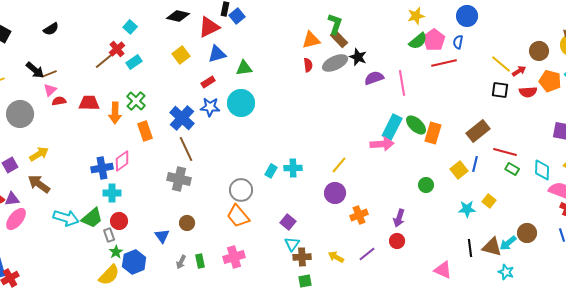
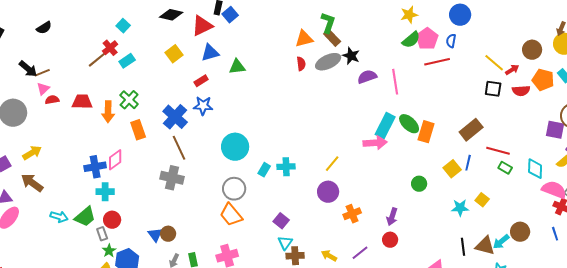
cyan circle: (241, 103) -> (235, 147), moved
cyan arrow: (66, 218) -> (59, 217), size x0.7
brown circle: (187, 223) -> (168, 234), moved

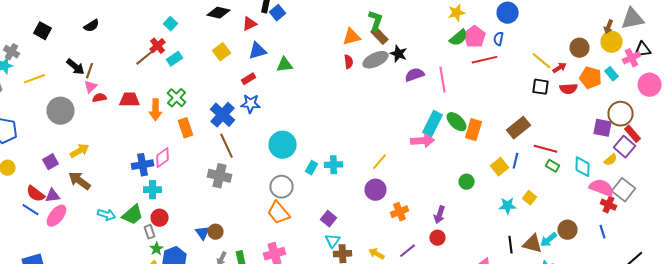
red triangle: (202, 26) -> (250, 24), size x0.7
brown line: (42, 73) -> (90, 71), turned -49

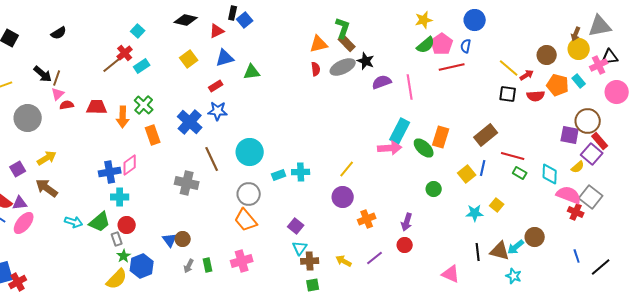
green ellipse: (456, 122) -> (424, 148), moved
brown line: (226, 146) -> (212, 159), moved
cyan rectangle: (312, 168) -> (279, 175), turned 40
blue line: (602, 232) -> (577, 256), moved

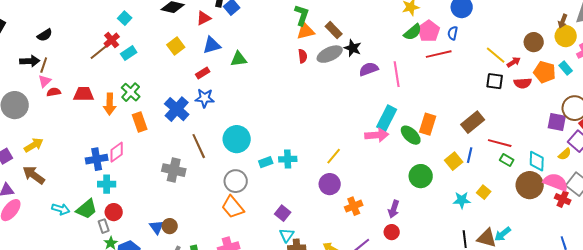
green L-shape: (343, 28) -> (302, 15), moved
black semicircle: (59, 33) -> (45, 35), moved
black arrow: (43, 74) -> (30, 61), turned -42
green circle: (434, 189) -> (421, 176), size x1.5
brown circle: (535, 237) -> (530, 185), moved, size x1.4

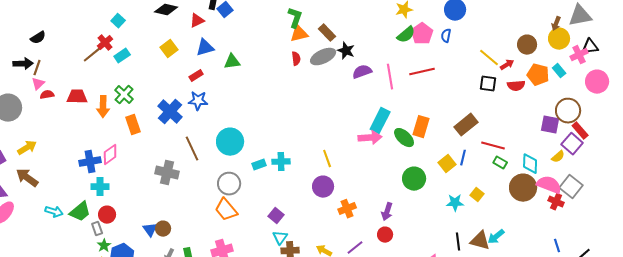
red line: (439, 54) -> (422, 72), moved
yellow line: (334, 156) -> (327, 159), turned -60

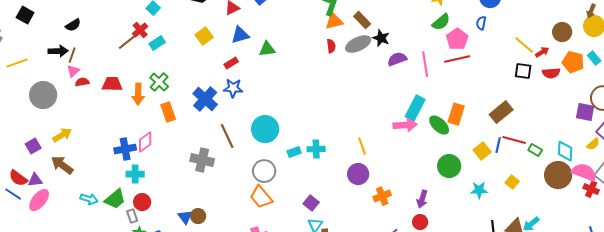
pink pentagon: (422, 34) -> (457, 39), moved
red line: (493, 146) -> (514, 140), moved
cyan star: (455, 203) -> (479, 190), moved

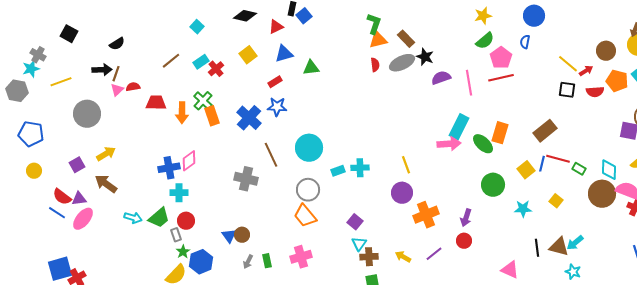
red cross: (140, 30) -> (216, 69), moved
red semicircle: (82, 82) -> (133, 87), moved
orange rectangle: (168, 112) -> (212, 116), moved
orange cross: (382, 196) -> (426, 215), size x1.4

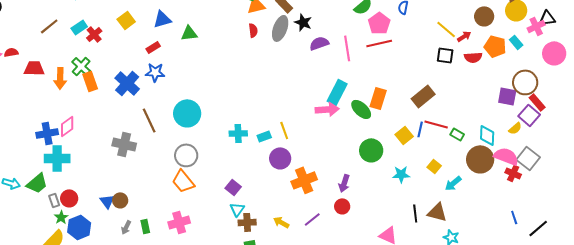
gray ellipse: (402, 63) -> (280, 28), turned -45
cyan rectangle: (338, 171) -> (264, 136), moved
cyan cross: (179, 193) -> (57, 158), size x1.4
red circle: (186, 221) -> (69, 198), moved
cyan arrow: (575, 243) -> (453, 183), moved

